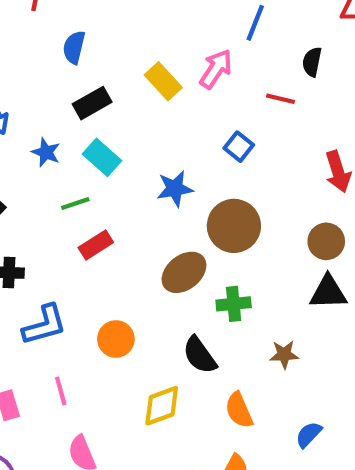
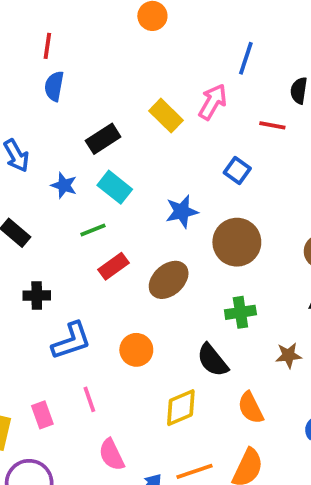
blue semicircle: (74, 47) -> (54, 86), moved
brown ellipse: (184, 272) -> (169, 280), moved

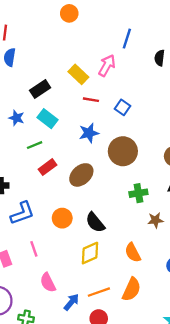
red line: (272, 125) -> (91, 100), moved
green cross: (240, 312) -> (138, 193), moved
black semicircle: (213, 360) -> (95, 222), moved

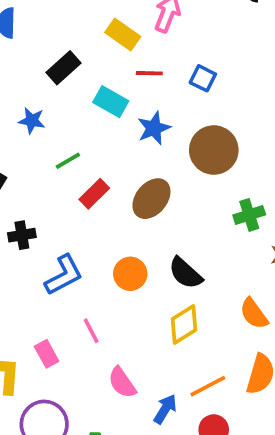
cyan rectangle: (48, 119) -> (111, 102), moved

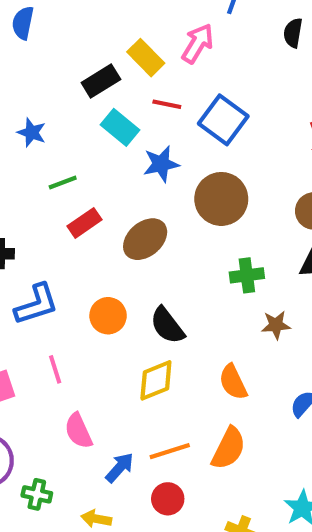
black rectangle: (63, 68) -> (101, 81), moved
blue square: (203, 78) -> (223, 120), size x1.6

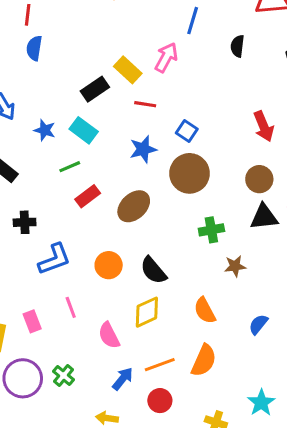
blue square: (223, 120) -> (187, 131), moved, size x0.6
cyan rectangle: (120, 127) -> (84, 130), moved
pink semicircle: (78, 431) -> (109, 335), moved
green cross: (37, 494) -> (64, 375), moved, turned 30

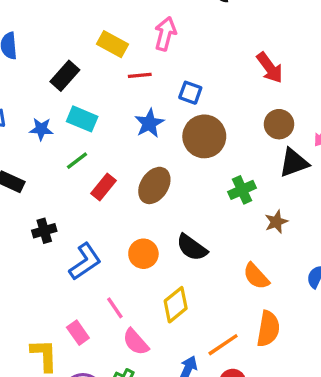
pink arrow: (166, 57) -> (165, 34), moved
black rectangle: (95, 89) -> (65, 76), moved
yellow diamond: (147, 312) -> (176, 305), moved
pink semicircle: (109, 335) -> (136, 342), moved

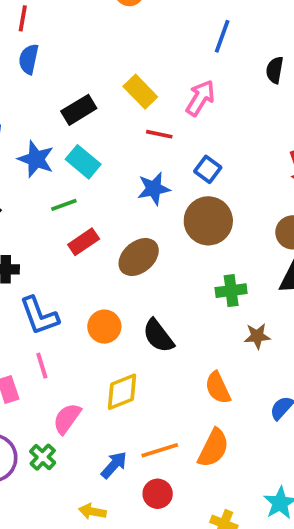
blue star: (41, 129) -> (36, 159), size x1.4
blue L-shape: (85, 262) -> (39, 316), turned 87
pink line: (115, 308) -> (42, 366), moved
pink semicircle: (136, 342) -> (67, 419), turned 60

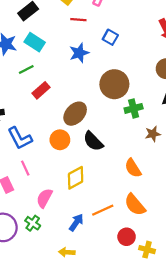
brown circle: (208, 221) -> (114, 84), moved
brown ellipse: (139, 257) -> (75, 114), moved
orange semicircle: (213, 448) -> (135, 205), turned 120
red circle: (158, 494) -> (127, 237), moved

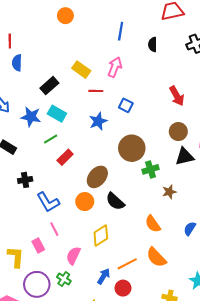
red circle: (127, 237) -> (123, 288), moved

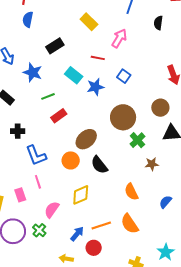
yellow rectangle: (81, 70) -> (89, 22), moved
cyan rectangle: (57, 114) -> (74, 75), moved
brown circle: (178, 132) -> (160, 108), moved
green cross: (151, 169) -> (137, 140), turned -35

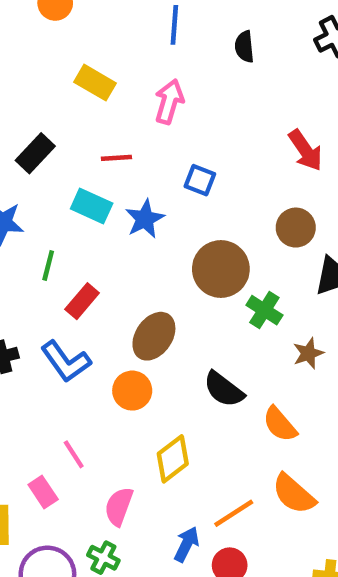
red line: (98, 58) -> (116, 158), moved
green line: (48, 96) -> (48, 265), turned -40
blue L-shape: (36, 155) -> (66, 362), moved
black semicircle: (99, 165) -> (224, 389), moved

